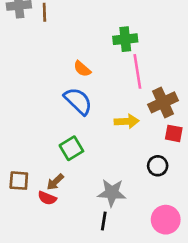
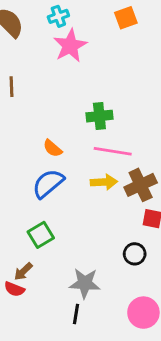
pink line: (137, 71) -> (113, 151), turned -72
blue semicircle: (78, 101) -> (48, 183), turned -84
yellow arrow: (127, 121) -> (104, 182), moved

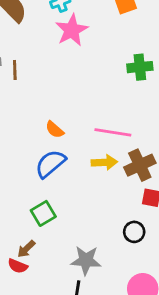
green cross: (99, 116) -> (140, 67), moved

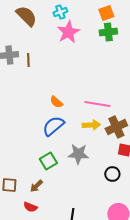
green cross: (140, 67) -> (108, 32), moved
gray star: (86, 260) -> (78, 154), moved
red semicircle: (18, 266) -> (30, 207), moved

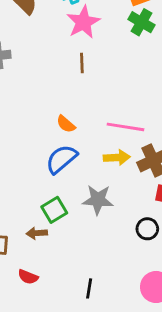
green cross: (108, 32) -> (142, 22), turned 36
brown line: (28, 60) -> (82, 63), moved
brown arrow: (36, 186) -> (37, 233), moved, turned 40

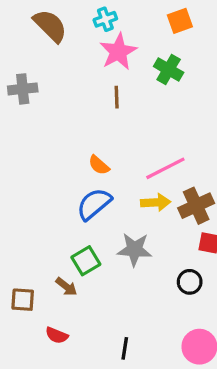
green cross: (142, 22) -> (169, 69), moved
pink line: (126, 127) -> (165, 168), turned -36
brown arrow: (37, 233) -> (66, 287), turned -138

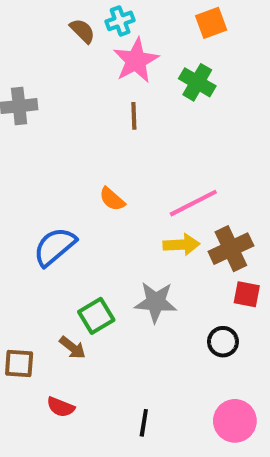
brown semicircle: (50, 26) -> (82, 31), moved, size x0.6
blue semicircle: (94, 204) -> (55, 247), moved

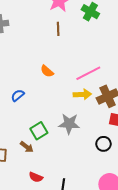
blue semicircle: (55, 247) -> (18, 95), size x0.6
red semicircle: (61, 407) -> (36, 177), moved

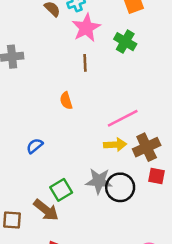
orange semicircle: (47, 71) -> (66, 101), moved, turned 32
black circle: (103, 144) -> (120, 187), moved, size x1.5
brown arrow: (27, 147) -> (46, 210), size x1.5

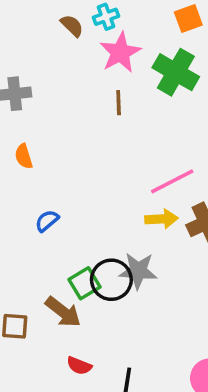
green cross: (125, 42) -> (176, 72), size x1.4
orange semicircle: (66, 101) -> (24, 156), moved
black circle: (120, 187) -> (111, 280), moved

